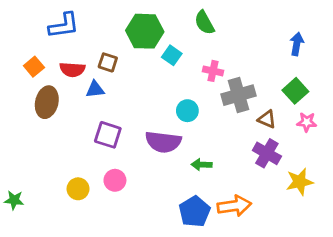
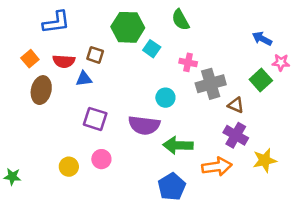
blue arrow: (297, 44) -> (262, 39), turned -72
pink star: (307, 122) -> (281, 62), moved
green arrow: (202, 165) -> (178, 145), size x1.6
orange arrow: (234, 206) -> (217, 167), moved

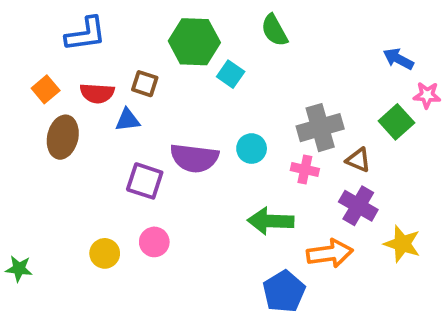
pink cross: (188, 62) -> (305, 169), moved
purple semicircle: (144, 125) -> (194, 158), moved
yellow star: (265, 160) -> (402, 244), turned 30
blue pentagon: (172, 187) -> (284, 292), moved

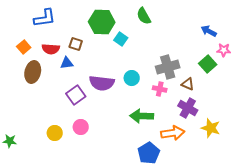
purple square: (145, 181) -> (76, 95), turned 36

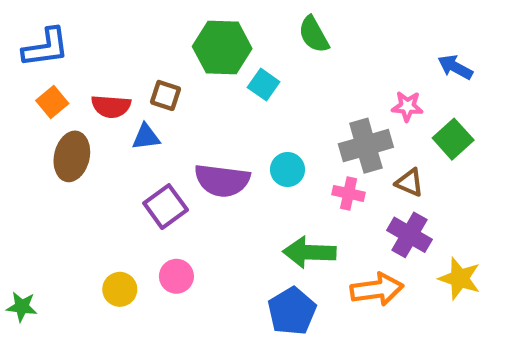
blue L-shape: (45, 18) -> (46, 48), moved
pink star: (224, 50) -> (407, 106), moved
blue pentagon: (149, 153) -> (292, 311), moved

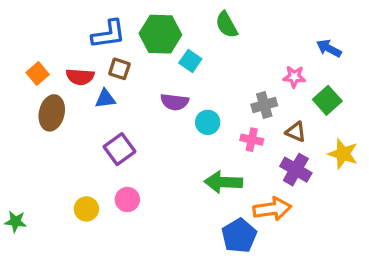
blue L-shape: (46, 48) -> (108, 34), moved
gray cross: (366, 146) -> (264, 105), size x0.7
purple semicircle: (222, 180) -> (175, 102), moved, size x0.7
yellow star: (460, 278) -> (343, 154), moved
blue pentagon: (292, 311) -> (239, 236), moved

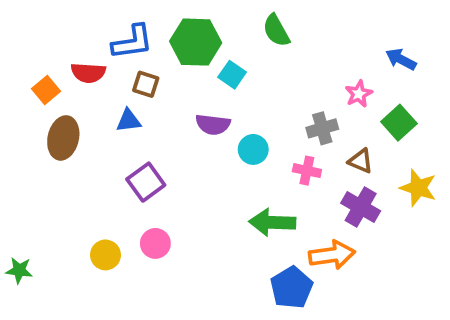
red semicircle: (80, 77) -> (88, 73), moved
pink star: (294, 77) -> (359, 94), turned -30

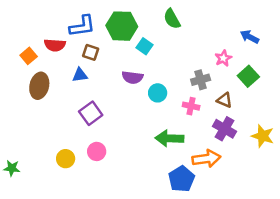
yellow star: (418, 188) -> (263, 136), moved

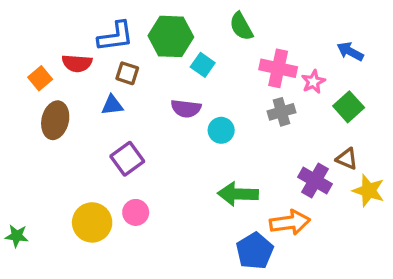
brown triangle: (224, 100) -> (347, 159), moved
pink cross: (191, 106) -> (278, 68), moved, size x1.5
yellow circle: (66, 159) -> (92, 222), size x1.5

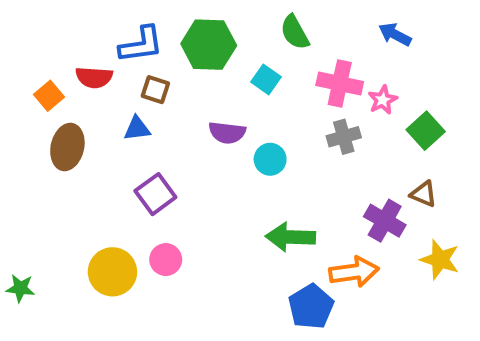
blue arrow: (350, 52) -> (395, 34), moved
cyan square: (203, 65) -> (266, 79), moved
yellow star: (369, 191) -> (440, 260), moved

